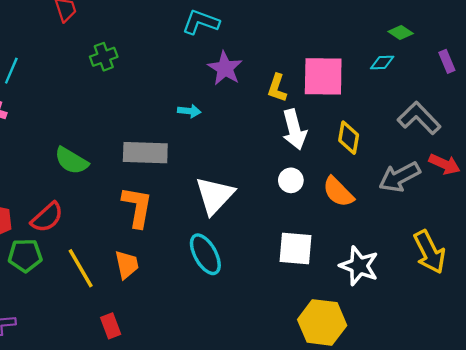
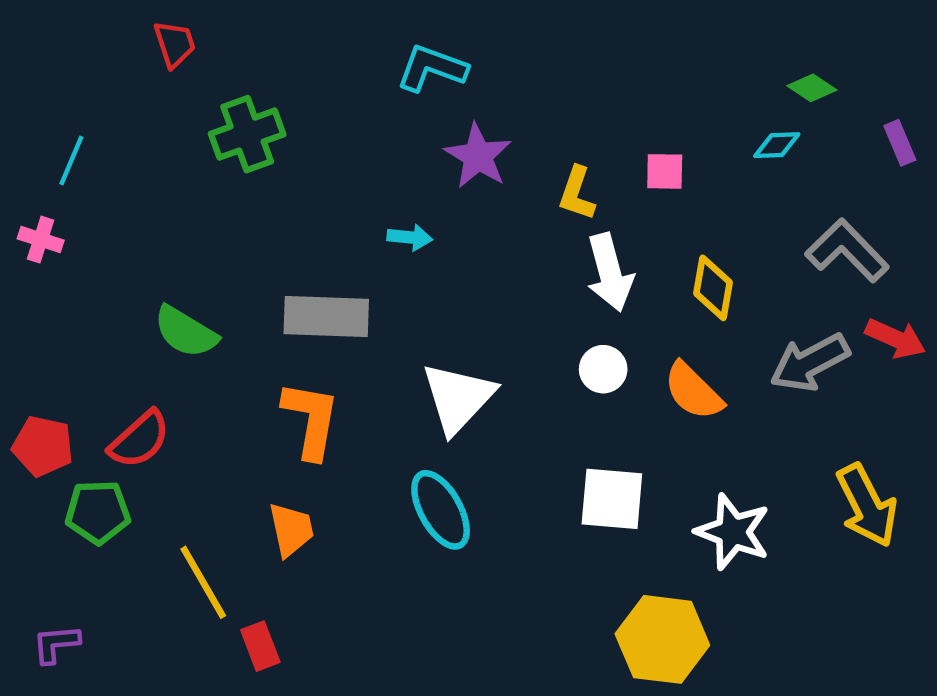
green cross: (104, 57) -> (247, 134), size x1.4
pink square: (323, 76) -> (665, 171), size x0.5
yellow line: (81, 268) -> (203, 582), moved

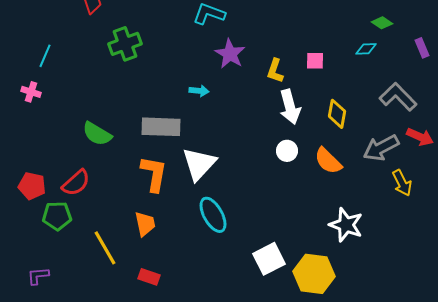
white triangle: (458, 398) -> (199, 164), moved
white square: (612, 499) -> (269, 259), moved, turned -32
yellow arrow: (867, 505) -> (402, 183), moved, size x0.7
red rectangle: (260, 646) -> (149, 277), moved, turned -50

